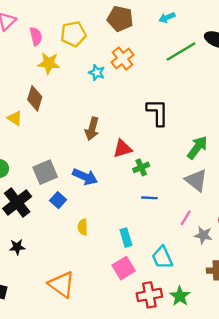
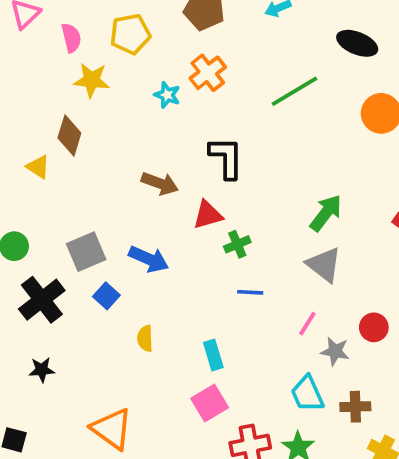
green line: (181, 52) -> (294, 91), moved
black L-shape: (158, 112) -> (226, 158), moved
brown arrow: (92, 129) -> (160, 183), turned -85
cyan trapezoid: (162, 257) -> (307, 394), moved

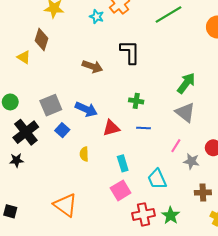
red triangle: (208, 215) -> (111, 128), moved
green cross: (237, 244) -> (136, 101), turned 32
black star: (42, 370) -> (16, 160), moved
cyan trapezoid: (307, 394) -> (157, 179), moved

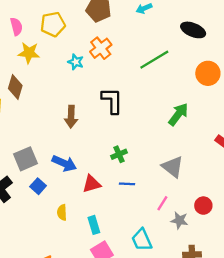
brown arrow: (92, 67) -> (71, 117), turned 72
green arrow: (186, 83) -> (178, 114), moved
green cross: (136, 101) -> (119, 154), turned -32
cyan rectangle: (123, 163) -> (94, 225), moved

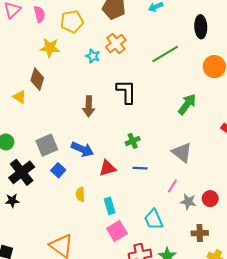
pink semicircle: (16, 27) -> (39, 14), moved
black ellipse: (193, 30) -> (201, 27), turned 65
red circle: (203, 206) -> (210, 199), moved

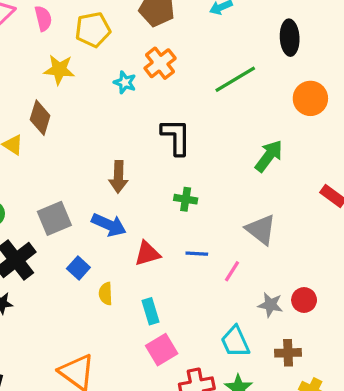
brown arrow: (89, 106) -> (118, 177), moved
green cross: (133, 141) -> (186, 199), moved, turned 32
blue square: (58, 170) -> (78, 268), moved
pink line: (172, 186) -> (232, 271), moved
cyan trapezoid: (154, 219) -> (235, 342), moved

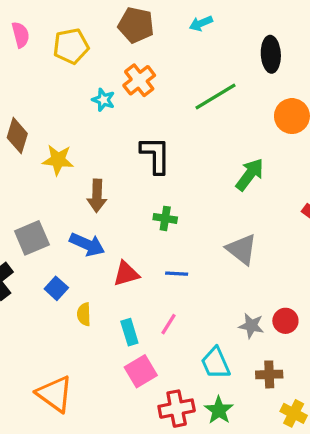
yellow star: (59, 70) -> (58, 160), moved
pink line: (232, 271) -> (168, 324), moved

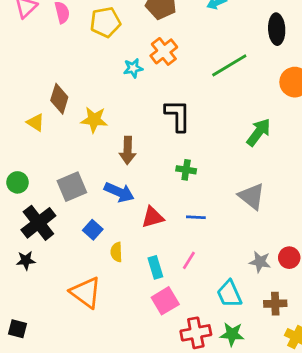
cyan star: (103, 100) -> (133, 68), turned -30
orange triangle: (55, 394) -> (86, 292), moved
green star: (219, 410) -> (232, 334), turned -30

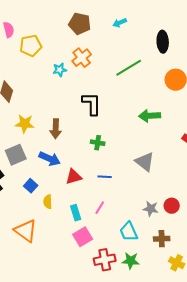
yellow pentagon: (105, 22) -> (31, 46), moved
yellow star: (94, 120) -> (25, 124), moved
green arrow: (259, 132) -> (150, 116), turned -130

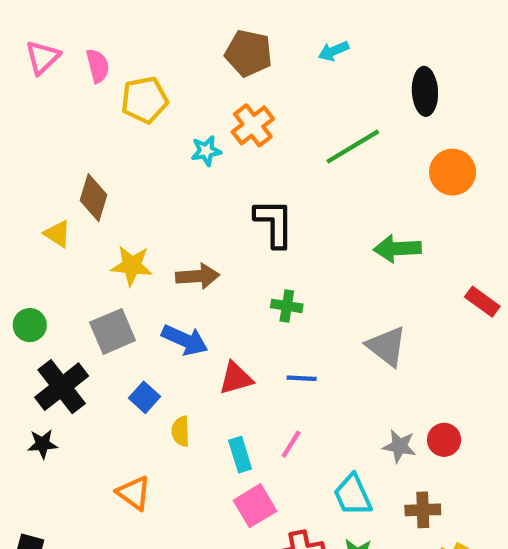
brown arrow: (56, 129) -> (198, 276), turned -96
orange triangle: (26, 231) -> (134, 493), size x0.7

